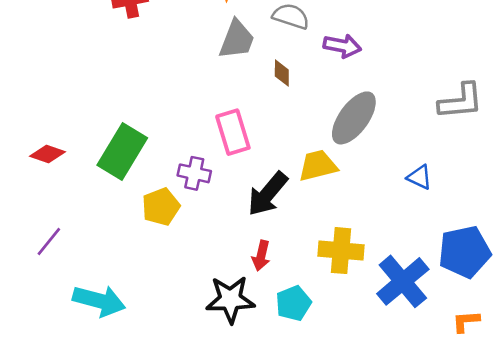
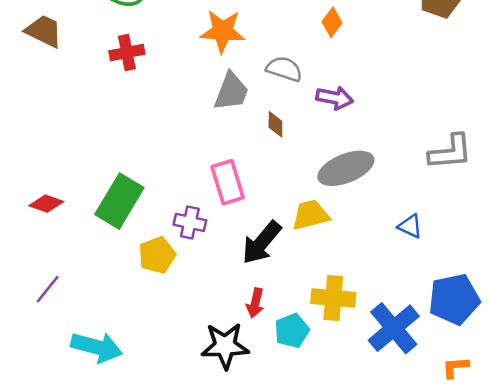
gray ellipse: (354, 118) -> (346, 168), turned 32
cyan pentagon: (293, 303) -> (292, 331), moved

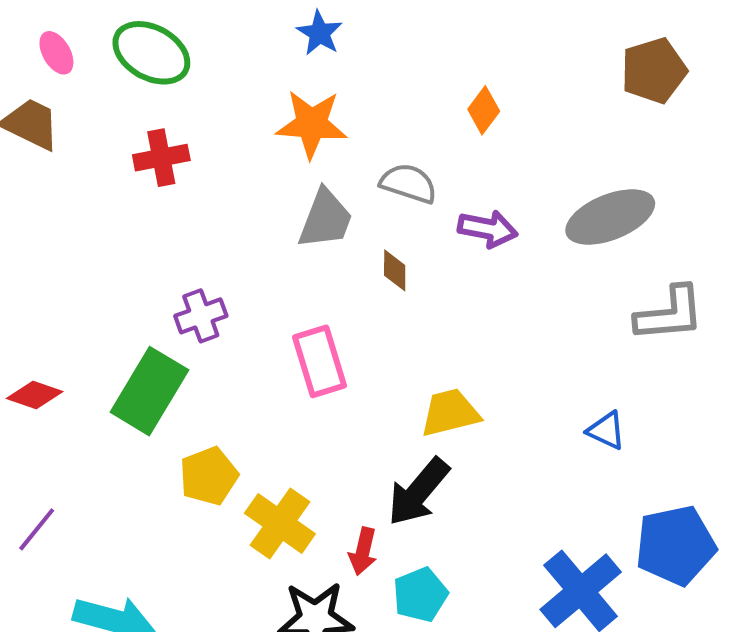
gray ellipse: (346, 168) -> (610, 217), moved
purple cross: (190, 222) -> (201, 316), moved, turned -32
black arrow: (262, 243) -> (418, 492), moved
yellow cross: (333, 298) -> (280, 524), moved, turned 30

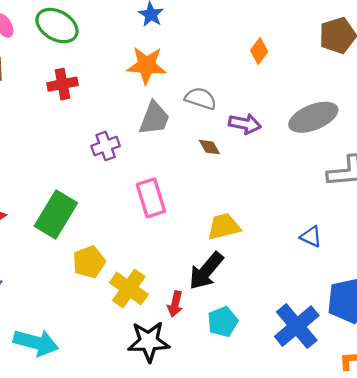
orange diamond: (484, 110) -> (259, 51), moved
brown diamond: (395, 270) -> (209, 147), moved, turned -30
purple cross: (201, 316) -> (106, 146), moved
cyan pentagon: (420, 595) -> (223, 322), moved

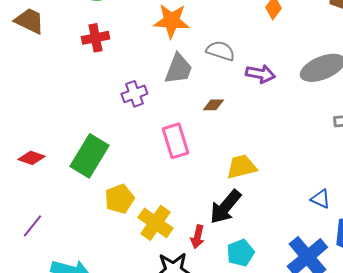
brown diamond: (209, 147) -> (213, 105), moved, turned -60
blue triangle: (311, 237) -> (320, 199), moved

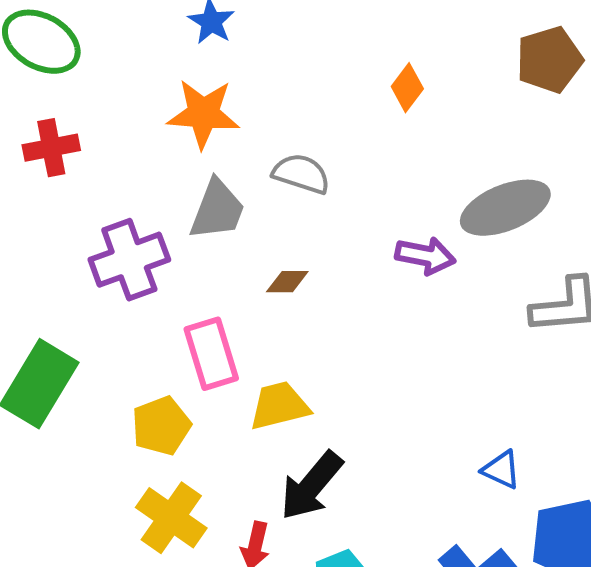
purple arrow: (260, 74) -> (425, 256), moved
purple cross: (134, 94) -> (129, 260), size x1.5
yellow trapezoid: (241, 167) -> (279, 406), moved
yellow pentagon: (119, 199) -> (161, 426), moved

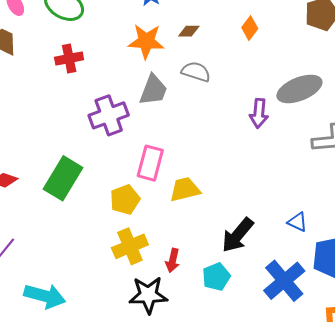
purple arrow: (425, 256) -> (259, 113), turned 84
brown diamond: (287, 282) -> (189, 31), moved
pink rectangle: (211, 354) -> (150, 163), turned 32
black arrow: (311, 486) -> (238, 235), moved
yellow cross: (171, 518) -> (130, 246), turned 32

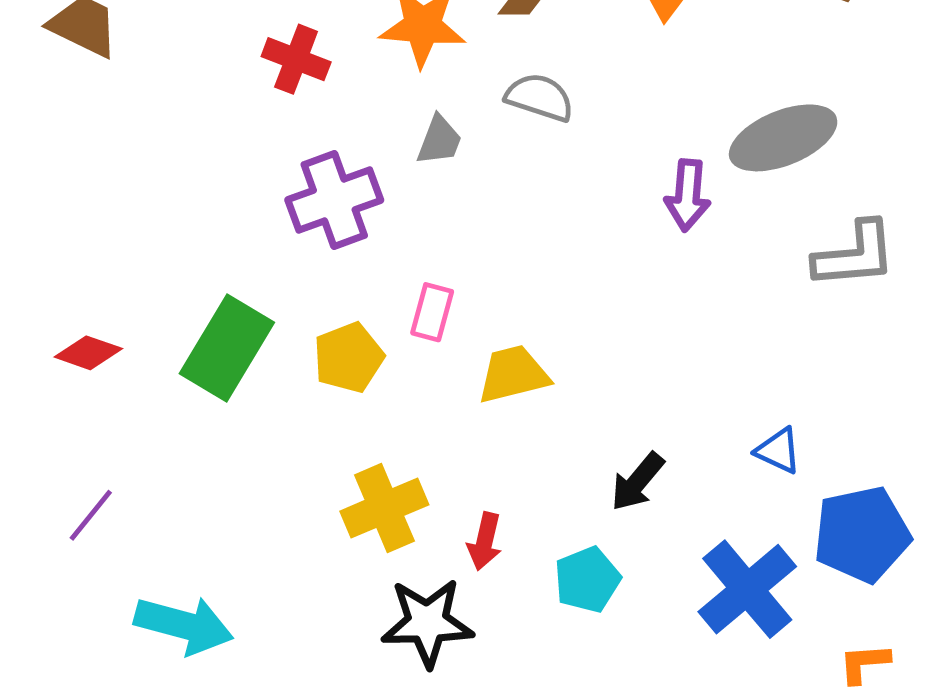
red cross: (69, 59) -> (296, 59), moved, turned 32
gray trapezoid: (153, 90) -> (439, 140), size x0.7
pink rectangle: (150, 163) -> (432, 312), size x0.7
yellow pentagon: (125, 200) -> (349, 358), moved
black arrow: (238, 235) -> (637, 482), size x0.7

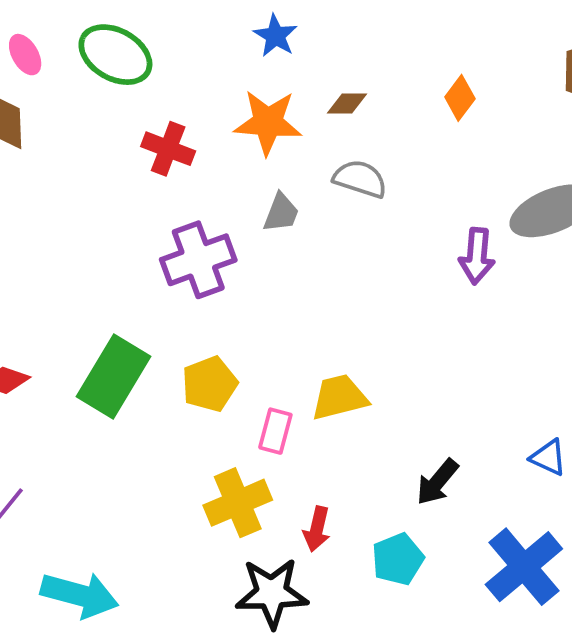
pink rectangle: (432, 312) -> (275, 431), moved

